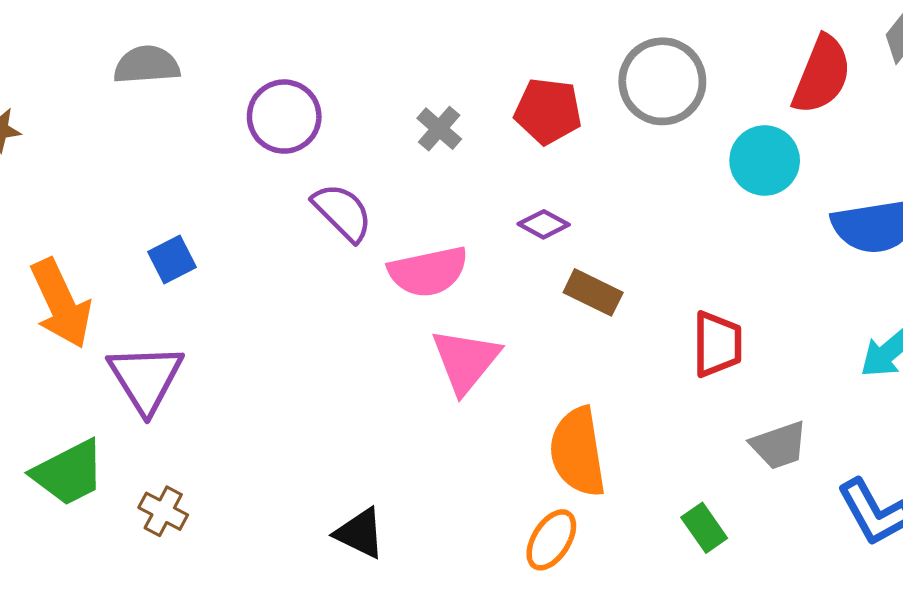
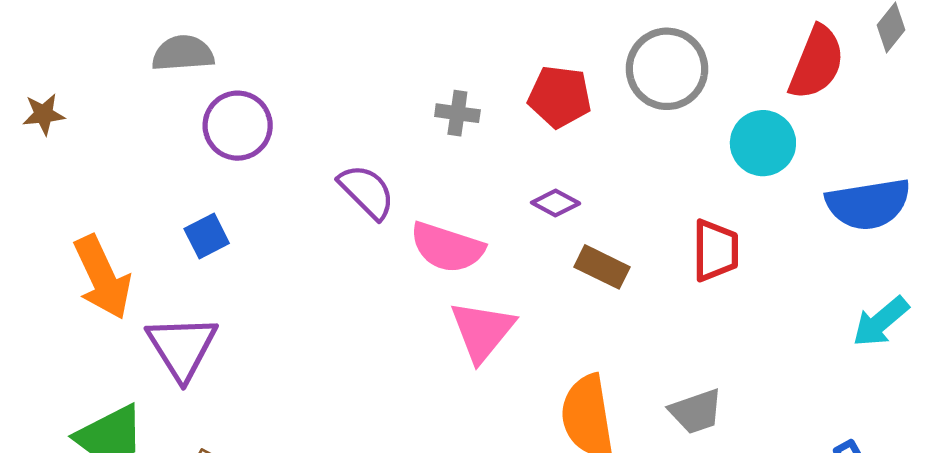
purple circle: (284, 117) -> (238, 126), moved
gray cross: (439, 129) -> (457, 113), turned -33
pink semicircle: (428, 272) -> (447, 247), turned 30
red trapezoid: (717, 344) -> (715, 250), moved
gray trapezoid: (779, 445) -> (696, 411), moved

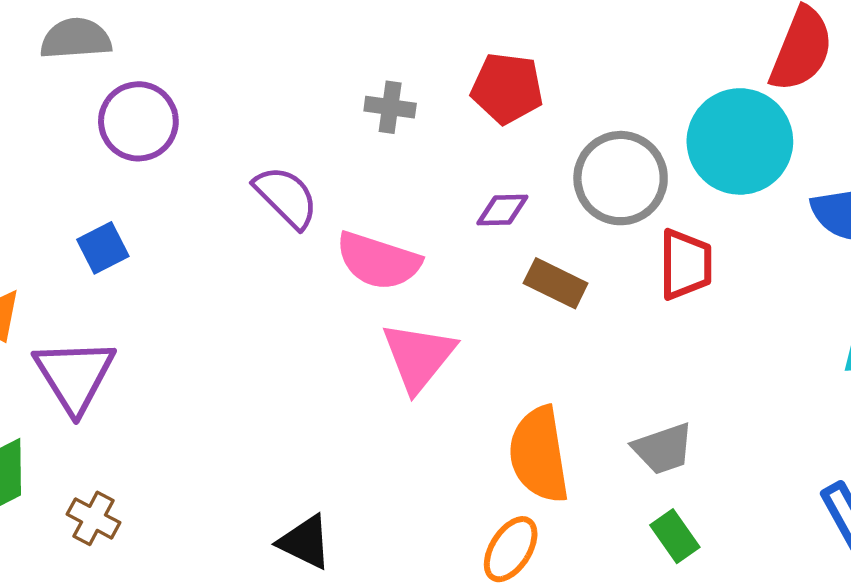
gray circle: (667, 69) -> (621, 178), moved
cyan circle: (763, 143) -> (740, 141), size x1.4
purple diamond: (556, 203) -> (502, 210), turned -30

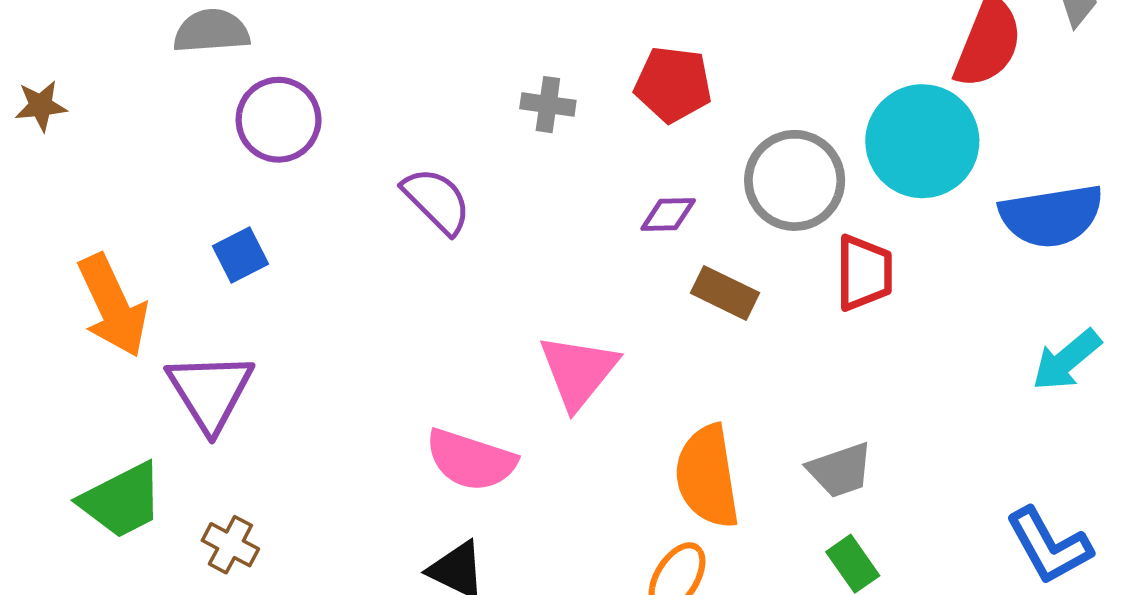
pink semicircle: (378, 261) -> (471, 460), moved

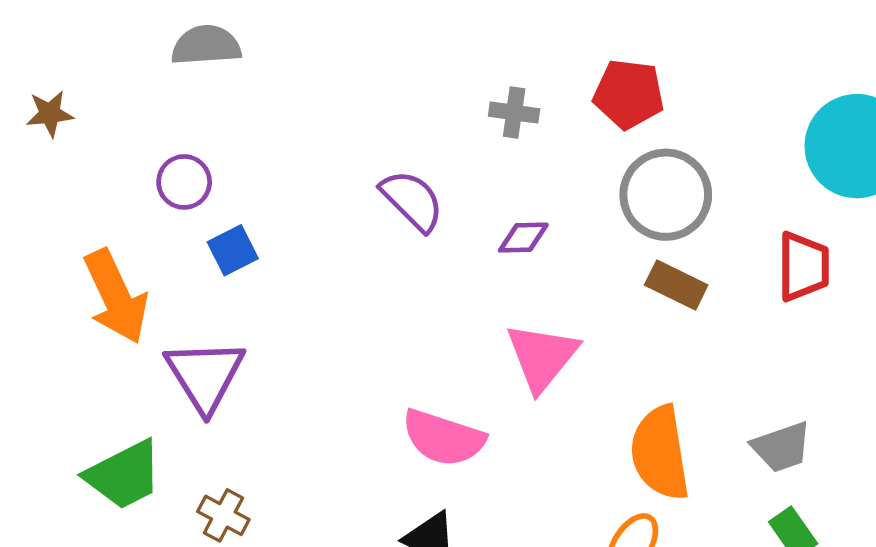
purple circle: (279, 120) -> (184, 182), moved, size x0.7
gray circle: (795, 180) -> (666, 195), moved
purple diamond: (668, 215) -> (523, 238), moved

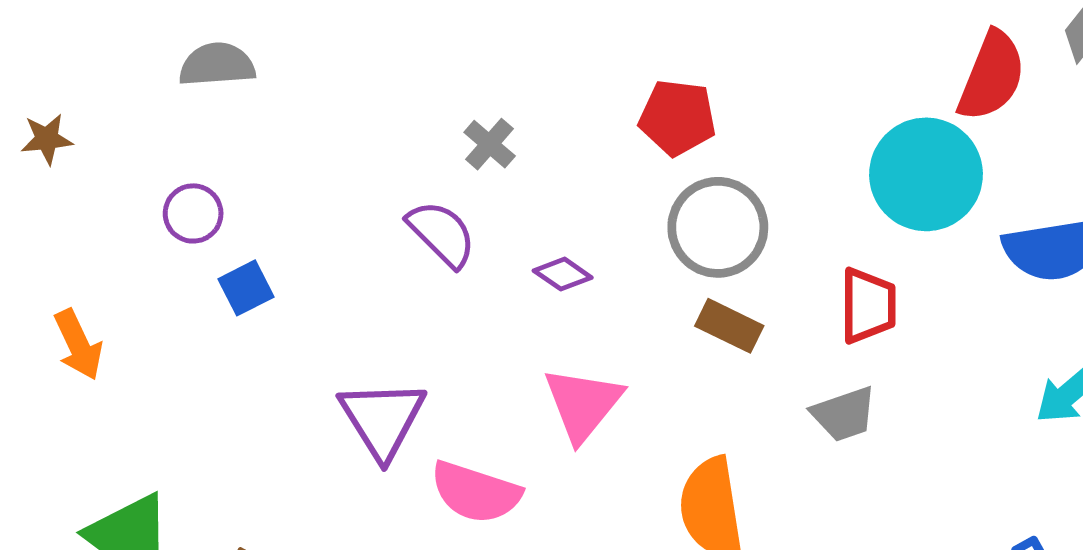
gray cross: (514, 112) -> (490, 144), moved, turned 33
purple diamond: (523, 238) -> (563, 274), turned 36
orange arrow: (116, 297) -> (78, 345), moved, size x0.7
purple triangle: (205, 375) -> (382, 419), moved
gray trapezoid: (782, 447) -> (844, 414), moved

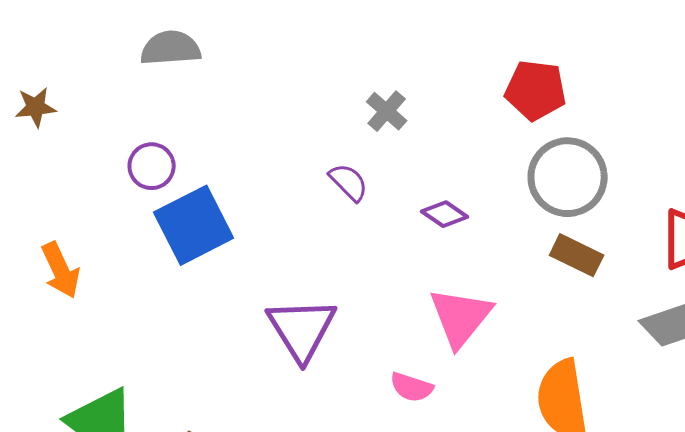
purple semicircle: (442, 234) -> (349, 182), size x0.7
blue square: (246, 288) -> (194, 225), size x1.8
pink semicircle: (476, 492) -> (412, 387), moved, size x0.6

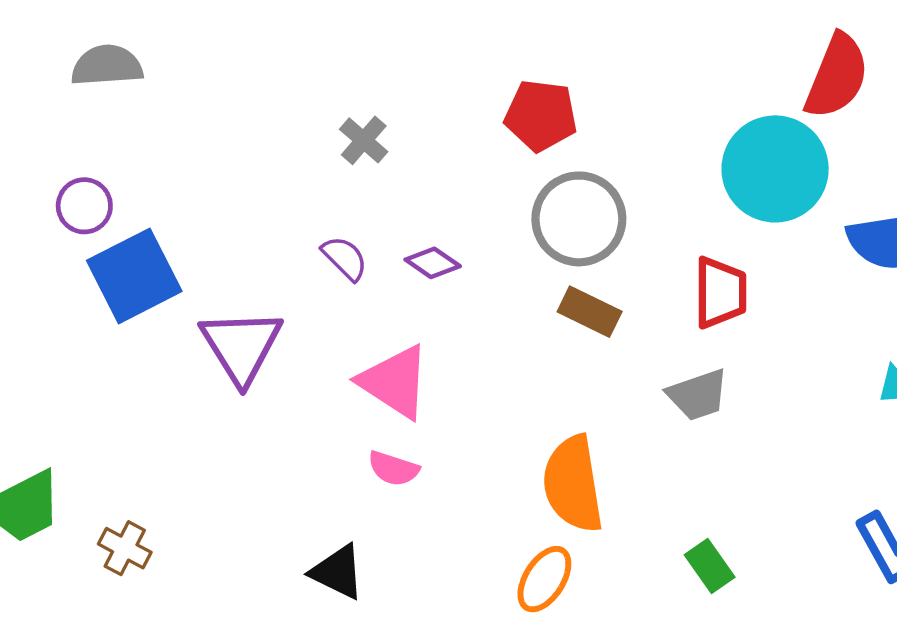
purple semicircle: (349, 182) -> (345, 258), moved
pink triangle: (461, 317) -> (395, 382), moved, turned -36
purple triangle: (302, 329) -> (241, 346), moved

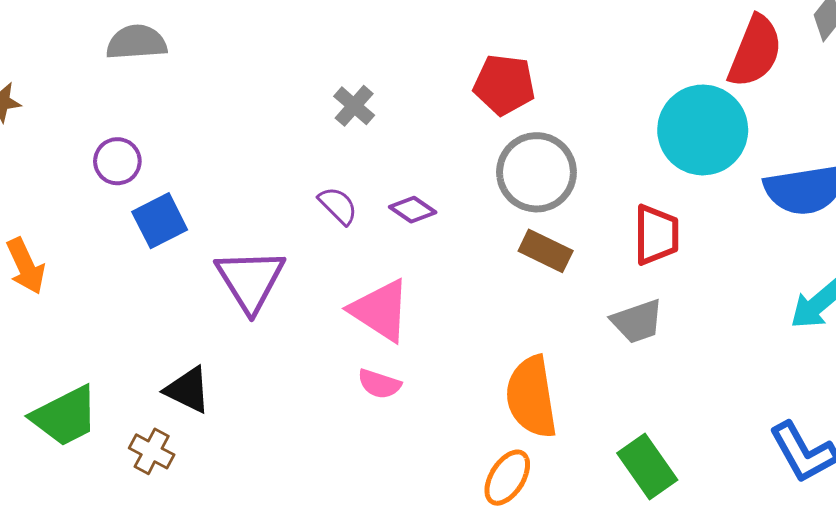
blue square: (134, 276) -> (160, 221), size x0.7
green rectangle: (710, 566) -> (647, 466), size x1.4
black triangle: (338, 572) -> (188, 390), moved

